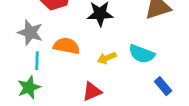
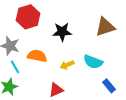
cyan line: (37, 61) -> (15, 67), turned -32

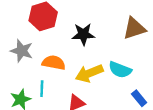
yellow arrow: (67, 65) -> (89, 73), size x1.6
cyan line: (15, 67) -> (42, 89), moved, turned 32

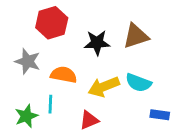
brown triangle: (134, 28) -> (136, 36), moved
blue rectangle: (139, 98) -> (160, 115), turned -42

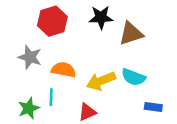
black star: (97, 43) -> (101, 17), moved

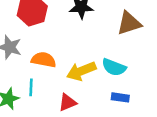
brown triangle: (131, 34) -> (129, 23), moved
blue rectangle: (153, 107) -> (120, 97), moved

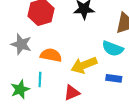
cyan semicircle: (114, 67) -> (113, 49), moved
blue rectangle: (120, 97) -> (114, 78), moved

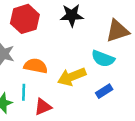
blue rectangle: (114, 78) -> (104, 91), turned -40
red triangle: (72, 93) -> (43, 107), moved

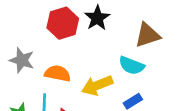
black star: (72, 15) -> (97, 18), turned -30
red hexagon: (25, 19) -> (63, 23), moved

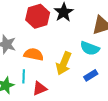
yellow arrow: (97, 85) -> (64, 63), turned -45

